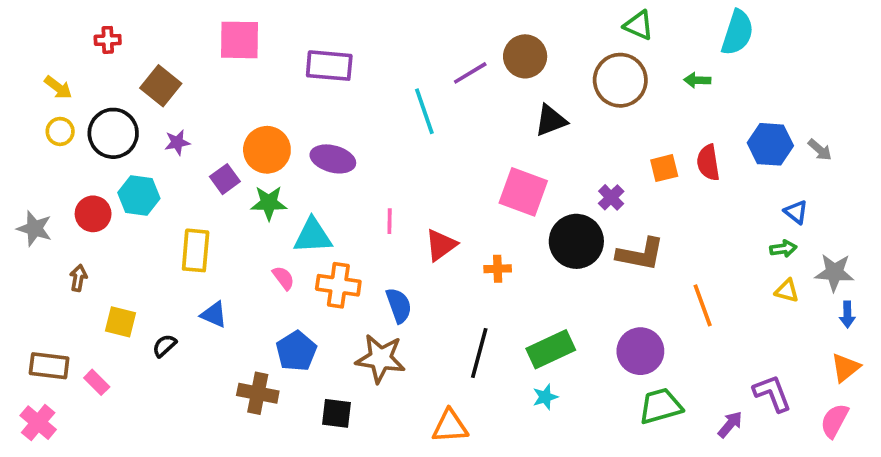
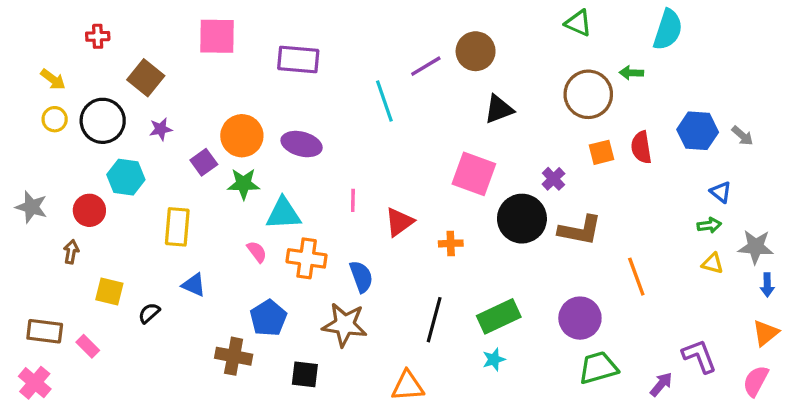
brown circle: (620, 80) -> (588, 94), moved
red circle: (93, 214) -> (89, 210), moved

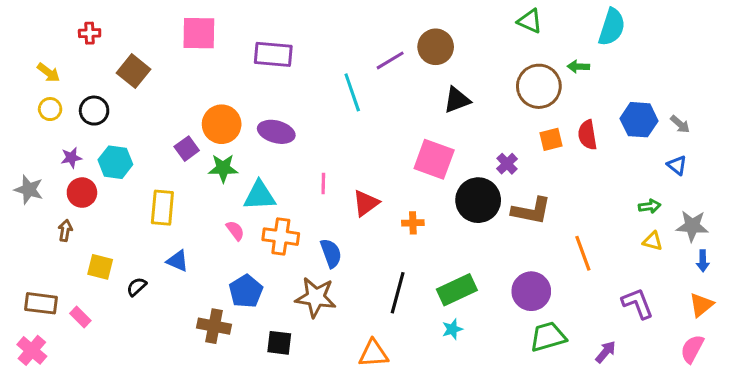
black circle: (103, 121) -> (94, 111), size x0.7
purple star: (161, 129) -> (71, 158), moved
blue triangle: (721, 192) -> (677, 165), moved
purple L-shape: (699, 356) -> (638, 303), moved

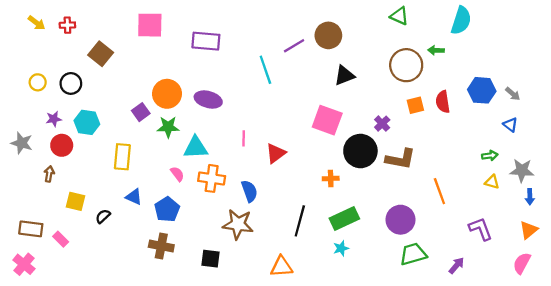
yellow arrow: (49, 73) -> (37, 23), moved
orange cross: (413, 223) -> (331, 178), moved
blue pentagon: (246, 291) -> (167, 209), moved

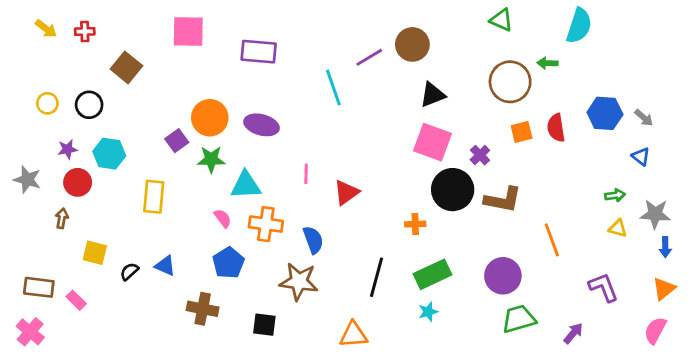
pink square: (327, 120) -> (433, 142), moved
blue triangle: (134, 197) -> (165, 266), moved
blue pentagon: (167, 209) -> (228, 263), moved

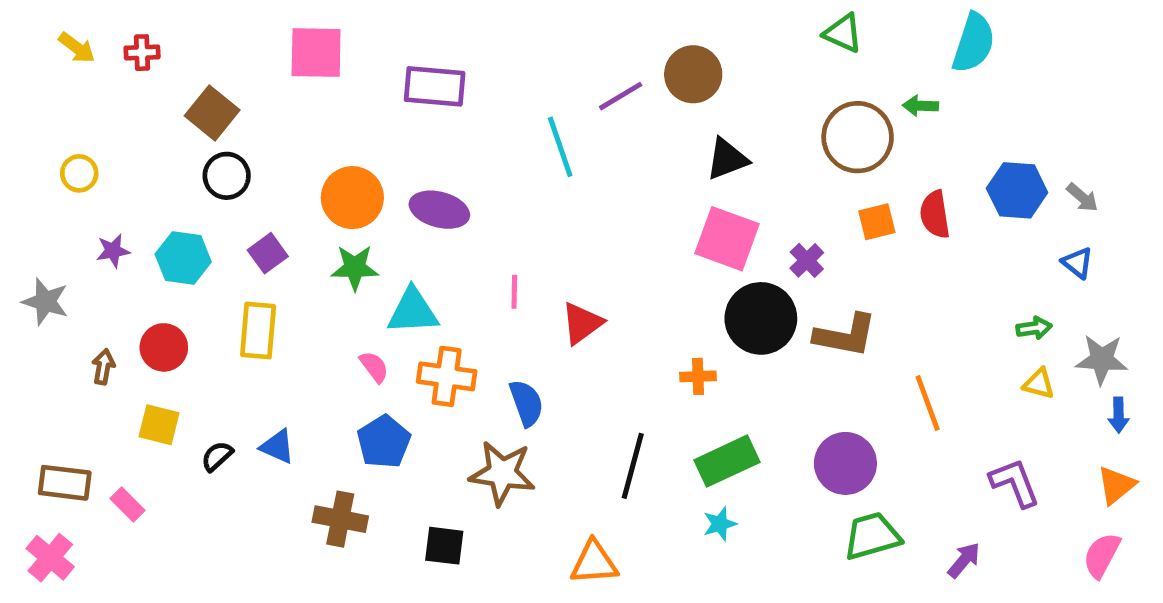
black circle: (89, 105) -> (227, 176), moved
purple square: (177, 141) -> (268, 253), moved
red circle: (78, 182) -> (164, 347), moved

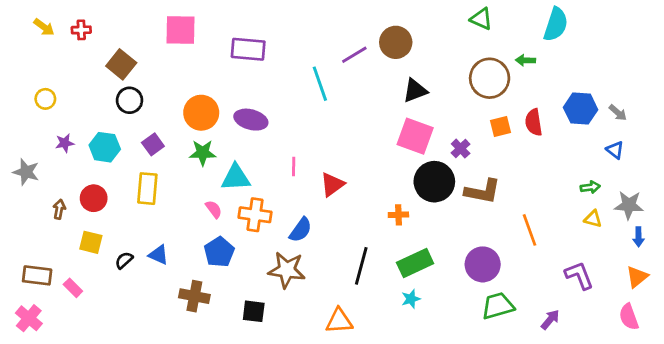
blue semicircle: (526, 403) -> (301, 230), turned 56
pink semicircle: (1102, 555) -> (629, 317), turned -48

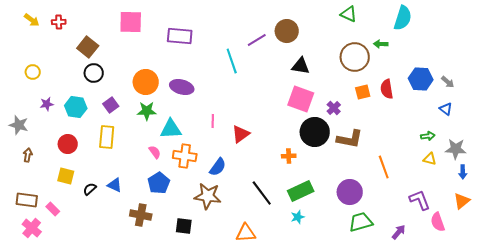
black triangle: (415, 91) -> (301, 66), turned 30
brown arrow: (59, 209) -> (28, 155), moved
black line: (361, 266) -> (262, 193), turned -52
pink semicircle: (629, 317) -> (438, 222), moved
pink cross: (29, 318) -> (32, 228), moved

